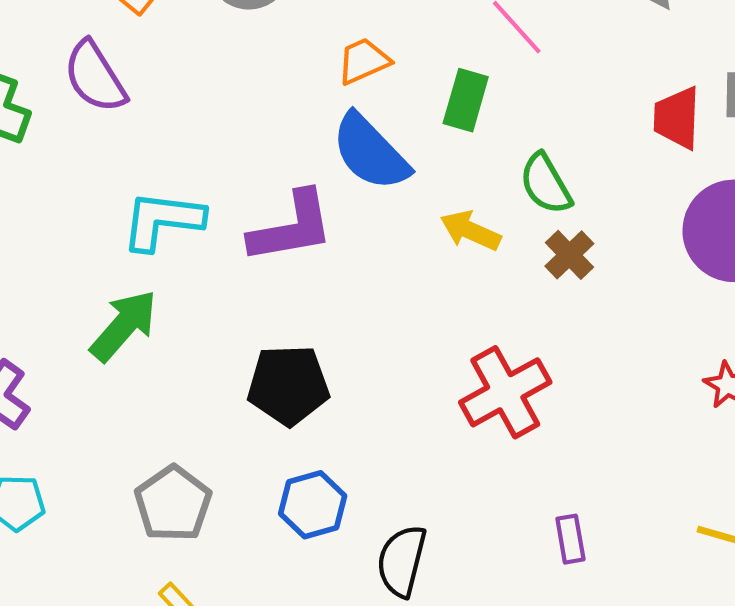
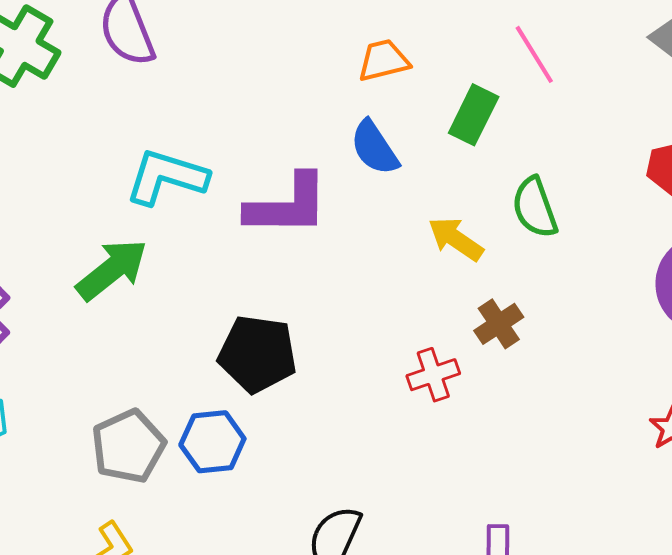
blue semicircle: (370, 152) -> (374, 148), size x0.7
brown cross: (569, 255) -> (499, 324), moved
red cross: (505, 392) -> (433, 375), moved, size x0.6
blue hexagon: (313, 505) -> (212, 442), moved

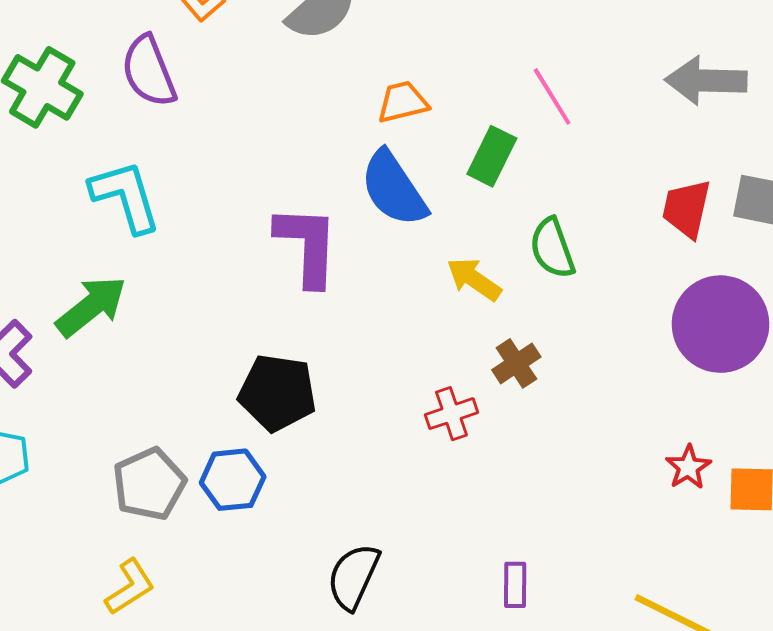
blue semicircle: (374, 148) -> (394, 189), size x1.4
cyan L-shape: (167, 177) -> (125, 196), moved, turned 56
purple L-shape: (287, 205) -> (307, 245), turned -88
green arrow: (112, 270) -> (91, 306), moved

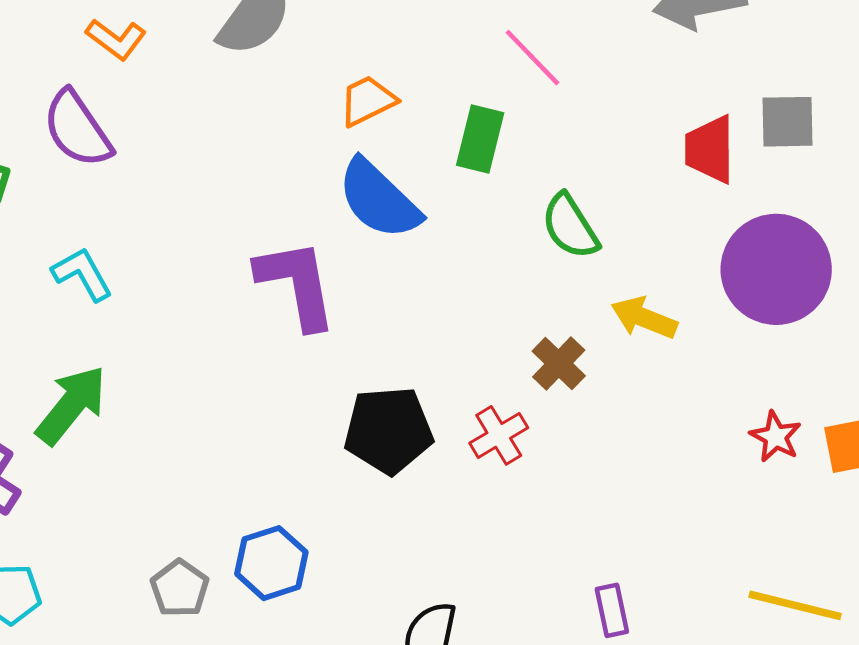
cyan L-shape: (125, 196) -> (82, 274), size x0.7
yellow arrow: (474, 279) -> (644, 318), moved
black pentagon: (277, 393) -> (388, 430), moved
gray pentagon: (149, 484) -> (180, 588), size x0.7

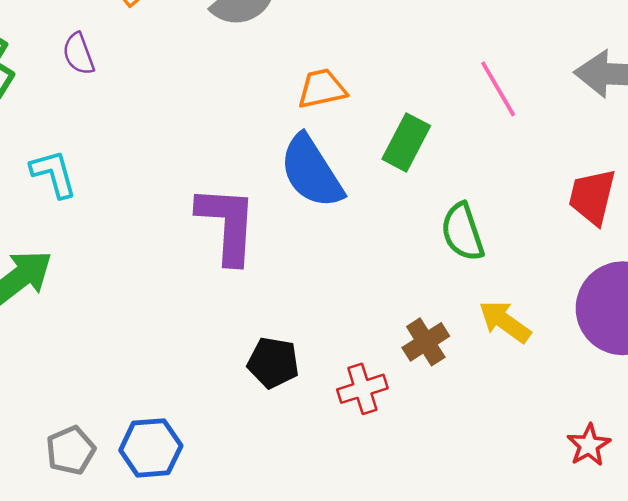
pink line: (532, 58) -> (498, 89), moved
purple semicircle: (77, 129) -> (78, 54), size x0.6
black pentagon: (388, 430) -> (273, 363), size x0.7

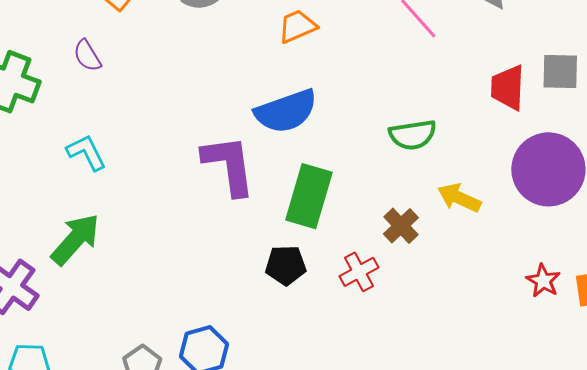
orange trapezoid: (322, 89) -> (297, 26), moved
green rectangle: (406, 142) -> (309, 196), moved, size x1.4
blue semicircle: (311, 172) -> (286, 111), turned -66
green semicircle: (463, 232) -> (413, 135), turned -69

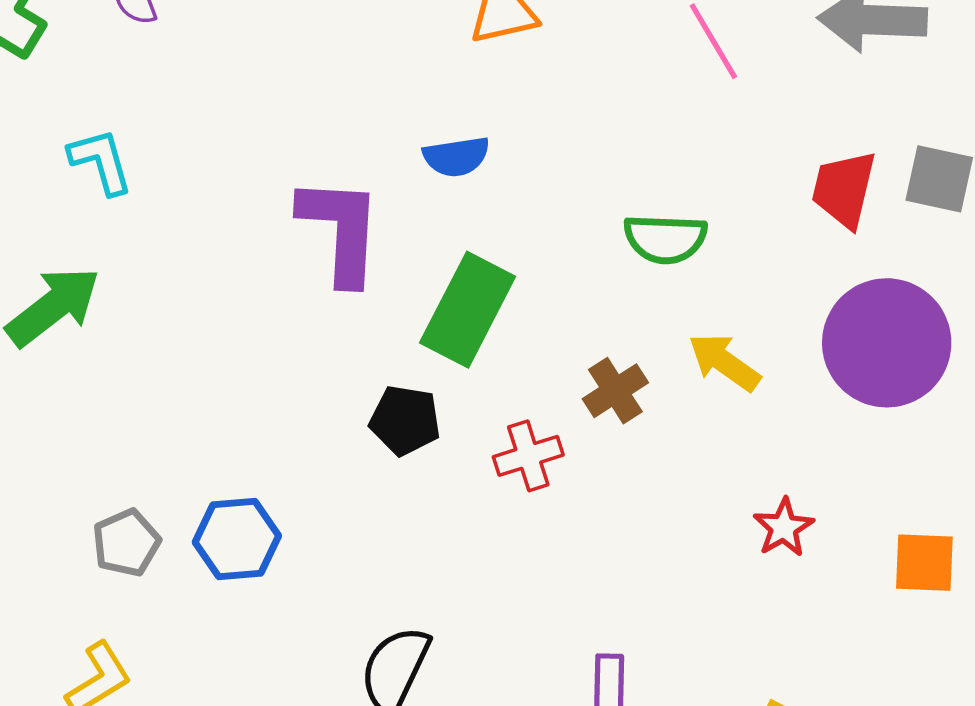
blue semicircle: (286, 111) -> (456, 157), size x0.6
red star: (543, 281) -> (784, 528), moved

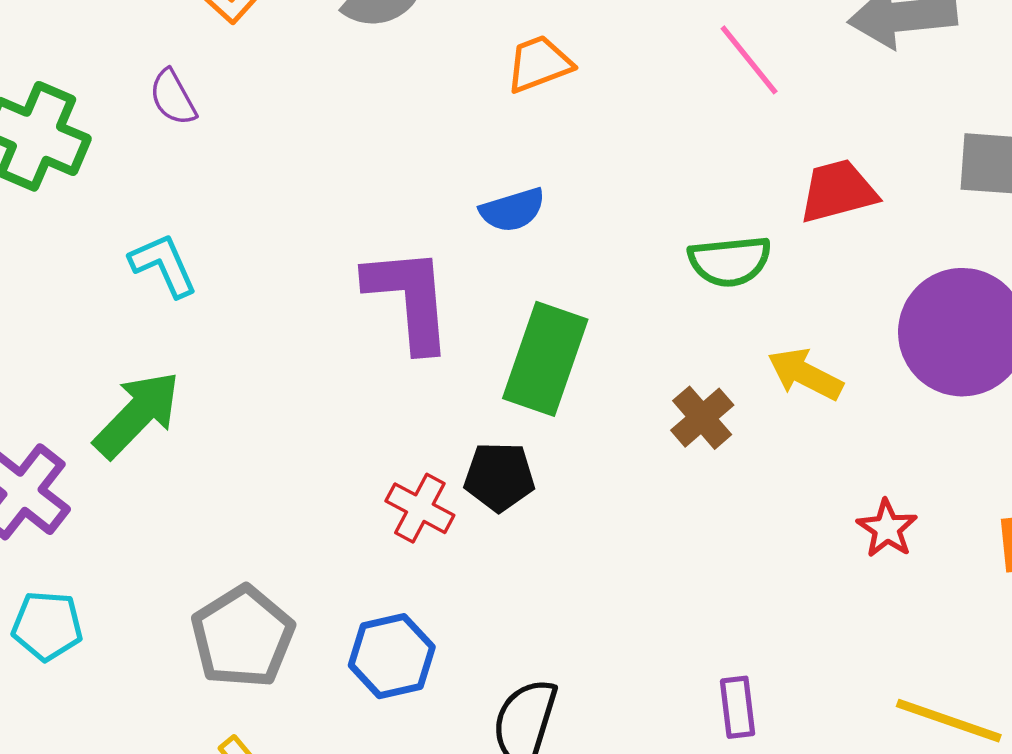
red trapezoid: (844, 189) -> (838, 191), moved, turned 70
red cross: (528, 456) -> (420, 508), moved, turned -36
blue hexagon: (237, 539) -> (392, 656), moved
gray pentagon: (126, 543) -> (243, 637), size x1.5

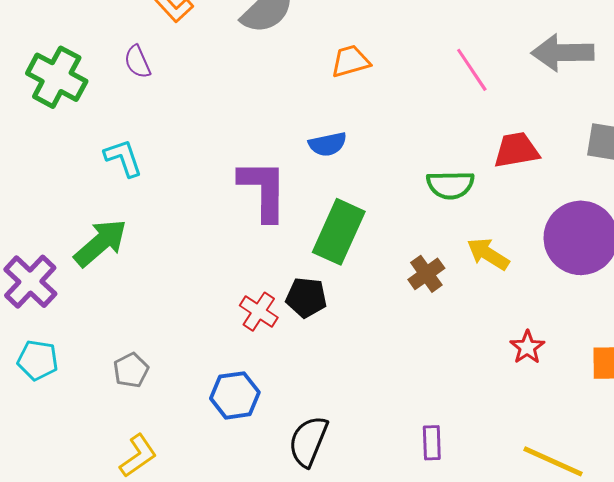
gray pentagon: (243, 637) -> (131, 370), moved, size x0.6

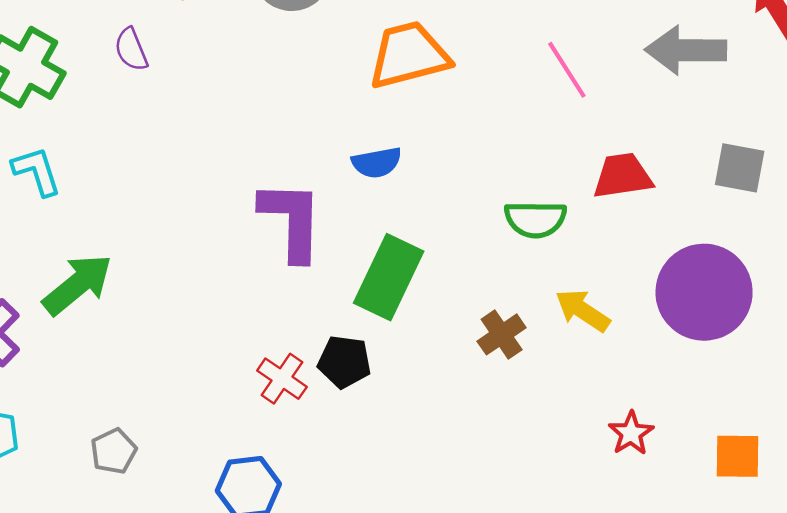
orange trapezoid: (350, 61) -> (409, 55), size x1.6
cyan L-shape: (123, 158) -> (37, 171), moved

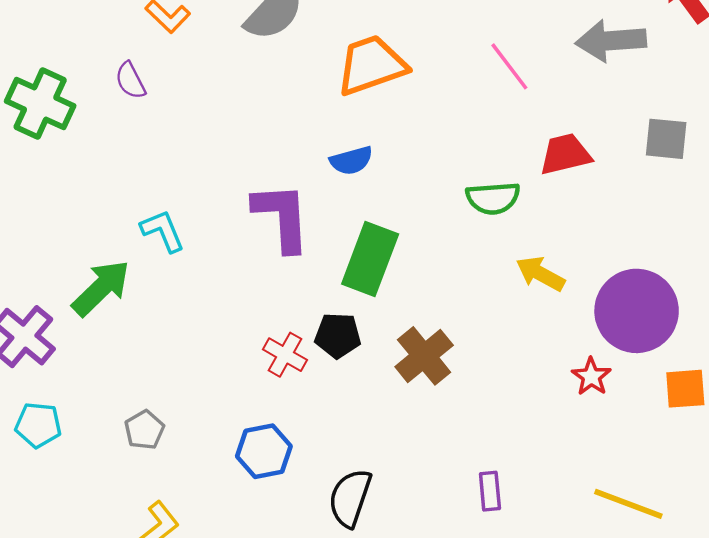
cyan L-shape: (37, 171) -> (163, 231), moved
purple circle: (704, 292) -> (637, 311), moved
brown cross: (502, 334) -> (424, 356), moved, size x1.4

